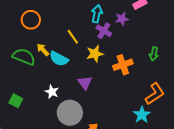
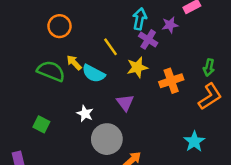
orange L-shape: (155, 94) -> (210, 97), moved

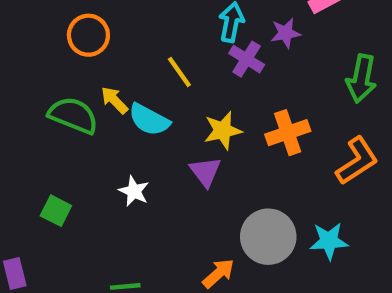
yellow star: (137, 67) -> (223, 131), moved
green arrow: (209, 67) -> (361, 79), moved, size x1.5
gray circle: (107, 139) -> (268, 237), moved
cyan star: (194, 141) -> (329, 241), turned 30

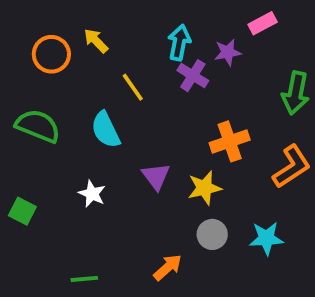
yellow arrow: (114, 100) -> (96, 41), moved
cyan semicircle: (149, 120) -> (106, 130), turned 36
yellow star: (223, 131) -> (204, 188), moved
gray circle: (268, 237) -> (212, 234), size x0.6

